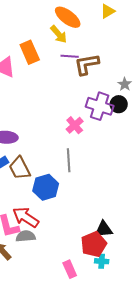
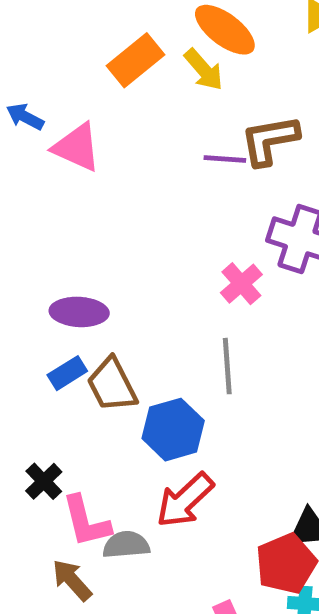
orange rectangle: (30, 52) -> (136, 60), moved, turned 75
purple line: (70, 56) -> (225, 159), moved
red arrow: (26, 217) -> (185, 500), moved, turned -76

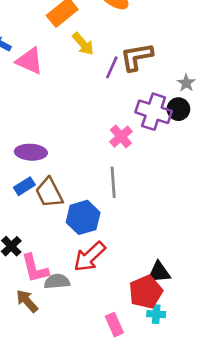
yellow arrow: (204, 70) -> (83, 44), moved
purple line: (225, 159) -> (112, 67), turned -70

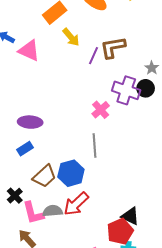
brown trapezoid: (49, 193) -> (44, 176), moved, turned -105
black triangle: (159, 272) -> (130, 216), turned 30
gray semicircle: (57, 281) -> (53, 211), moved

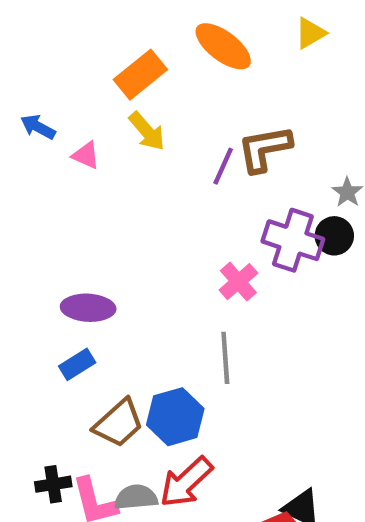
yellow arrow: (71, 37) -> (147, 131), moved
pink triangle: (29, 51) -> (86, 155), size x0.6
black cross: (15, 196) -> (53, 484), moved, turned 35

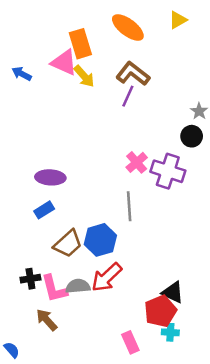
orange rectangle: (140, 75) -> (80, 44), turned -68
brown L-shape: (265, 149) -> (133, 74), moved, turned 48
pink triangle: (86, 155) -> (64, 62), moved, size x1.6
purple cross: (293, 240) -> (168, 171), moved

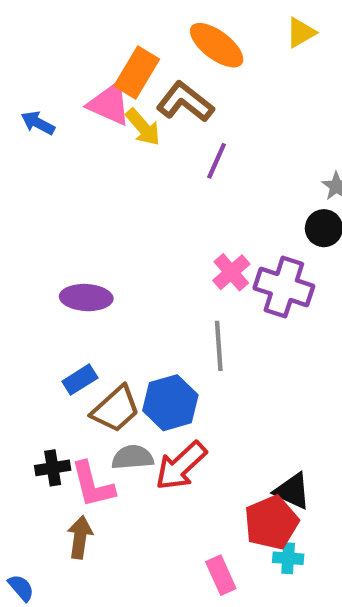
orange rectangle: (80, 44) -> (137, 73), turned 48
brown L-shape: (133, 74) -> (185, 102), moved
blue rectangle: (44, 210) -> (80, 380), moved
gray semicircle: (78, 286) -> (132, 457), moved
brown arrow: (47, 320) -> (80, 537), turned 50

